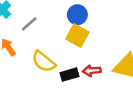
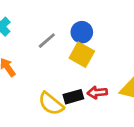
gray line: (29, 24) -> (47, 41), moved
yellow semicircle: (44, 62) -> (51, 104), moved

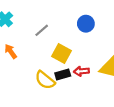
blue circle: (82, 32) -> (86, 24), moved
yellow square: (82, 55) -> (62, 54), moved

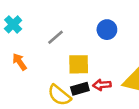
yellow square: (62, 54) -> (79, 64), turned -30

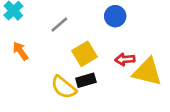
yellow square: (79, 64) -> (85, 54), turned -30
red arrow: (102, 85) -> (125, 59), moved

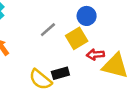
gray line: (59, 25) -> (48, 30), moved
yellow square: (85, 54) -> (77, 38), moved

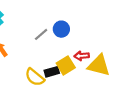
blue circle: (87, 16) -> (61, 29), moved
yellow square: (77, 38) -> (66, 65), moved

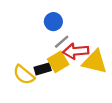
gray line: (41, 34) -> (62, 42), moved
red arrow: (82, 56) -> (76, 51), size x1.5

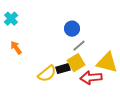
red arrow: (76, 51) -> (91, 78), moved
yellow semicircle: (24, 75) -> (47, 74), turned -78

